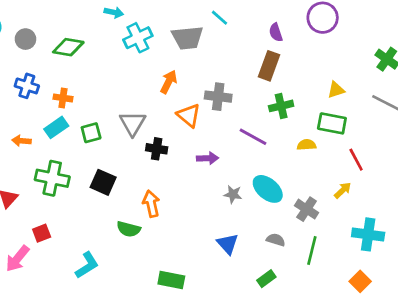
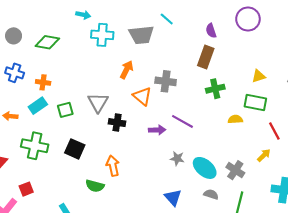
cyan cross: (138, 38) -> (102, 35), turned 30
purple line: (253, 137) -> (182, 121), moved
cyan ellipse: (268, 189) -> (205, 168), moved

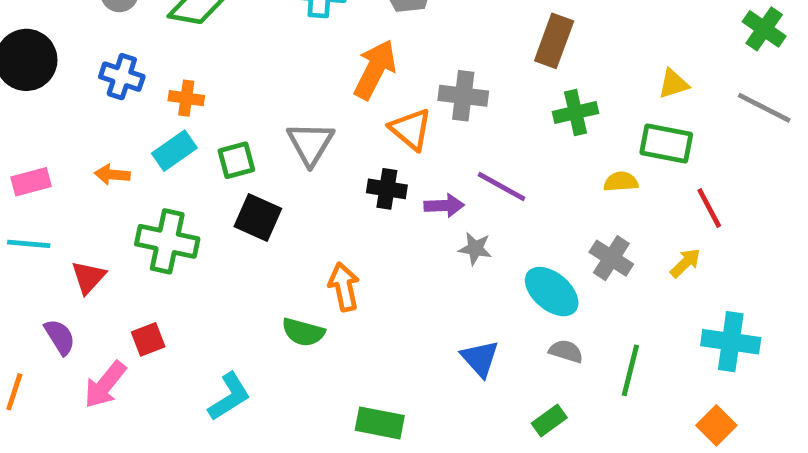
orange arrow: (127, 70) -> (375, 69), size x1.4
black cross: (117, 123) -> (387, 189), moved
black square: (75, 149) -> (258, 218), moved
gray star: (177, 158) -> (475, 249), moved
gray cross: (235, 170) -> (611, 258), moved

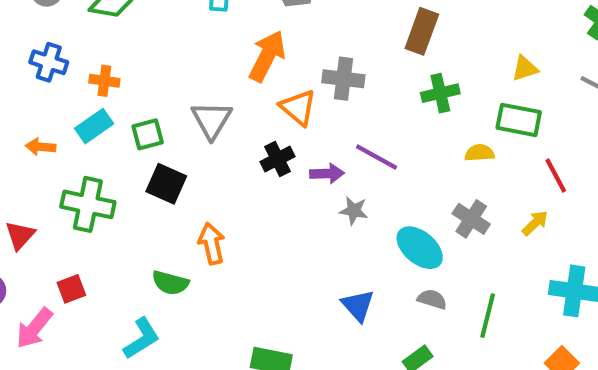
black cross: (387, 189) -> (278, 159), turned -36
orange arrow: (344, 287) -> (212, 244), moved
green semicircle: (303, 332) -> (170, 283), moved

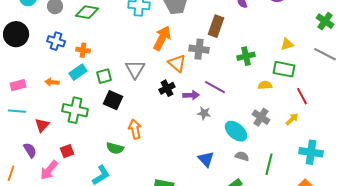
brown rectangle: (422, 31) -> (216, 26), moved

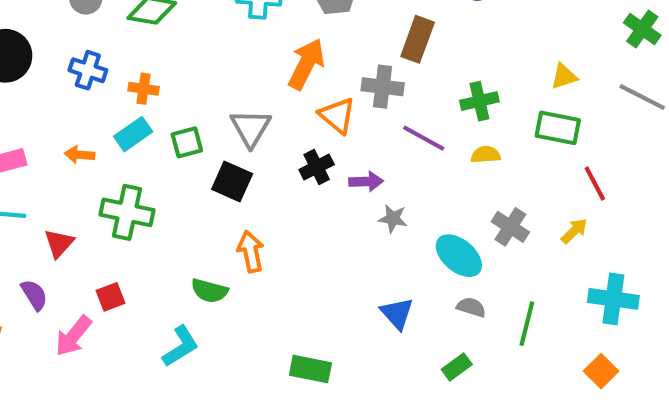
yellow semicircle: (265, 85) -> (486, 155), moved
purple line: (215, 87) -> (424, 138), moved
black square: (113, 100) -> (232, 181), moved

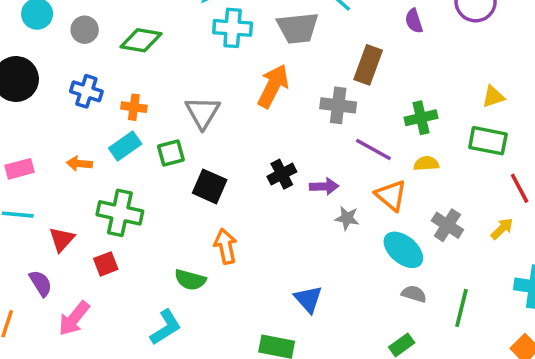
orange triangle: (337, 116) -> (391, 195), moved
gray triangle: (251, 128) -> (203, 112), moved
red square: (111, 297) -> (106, 264), moved
blue triangle: (397, 313) -> (308, 299), moved

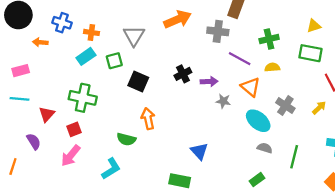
orange arrow: (273, 86) -> (178, 19), turned 40
orange arrow: (79, 164) -> (40, 42), moved
pink arrow: (74, 319) -> (71, 156), moved

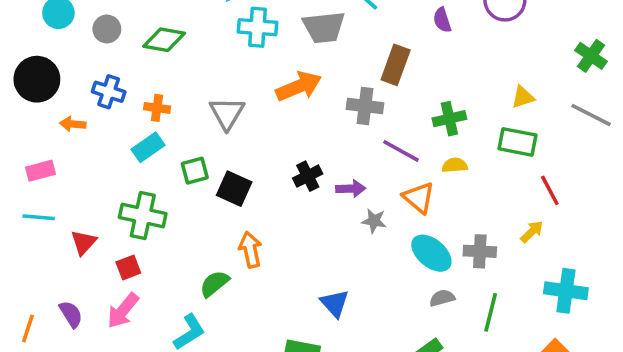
green square: (114, 61) -> (195, 171), moved
gray cross: (285, 105) -> (480, 251), moved, turned -30
green semicircle: (126, 139) -> (214, 284), turned 126
purple semicircle: (34, 141) -> (71, 314), moved
gray semicircle: (265, 148) -> (442, 298), turned -32

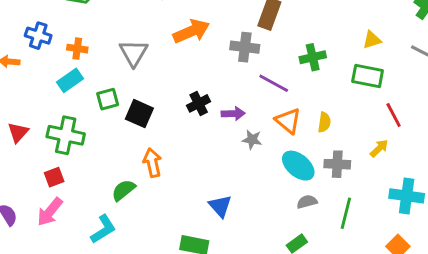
yellow semicircle: (455, 165) -> (324, 122), moved, turned 102
red triangle: (84, 242) -> (18, 132), moved

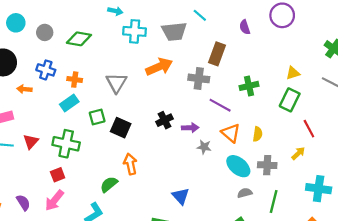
green rectangle: (368, 76) -> (290, 100), turned -75

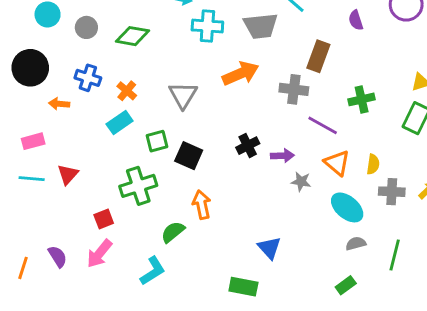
orange cross: (75, 80) -> (127, 91), turned 32
green cross: (66, 144) -> (138, 186), moved, turned -30
gray cross: (267, 165) -> (392, 192), moved

